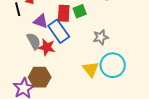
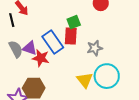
red rectangle: (64, 13) -> (71, 36), moved
purple triangle: (41, 21) -> (30, 48), moved
gray semicircle: (34, 41) -> (16, 49), moved

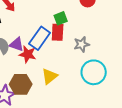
blue rectangle: (53, 42) -> (40, 38), turned 70
yellow triangle: (85, 80) -> (50, 76), moved, turned 30

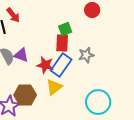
blue rectangle: (40, 38) -> (61, 65), moved
red star: (28, 54) -> (45, 65), moved
cyan circle: (94, 72) -> (98, 102), moved

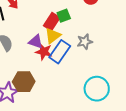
red rectangle: (62, 43) -> (52, 22), moved, turned 30
purple triangle: (21, 55) -> (36, 42), moved
yellow triangle: (54, 87) -> (53, 36), moved

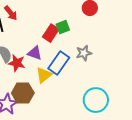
yellow triangle: (53, 36) -> (44, 75), moved
red star: (44, 52) -> (17, 63), moved

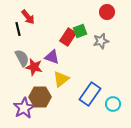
gray star: (84, 53) -> (101, 41), moved
blue rectangle: (59, 63) -> (90, 94), moved
cyan circle: (96, 100) -> (113, 104), size x0.6

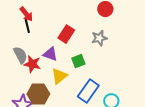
black line: (18, 29) -> (27, 26), moved
green square: (80, 31) -> (78, 61), moved

